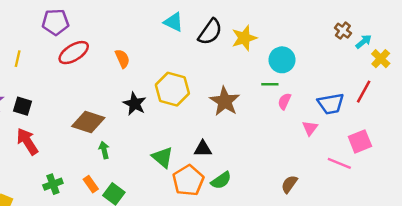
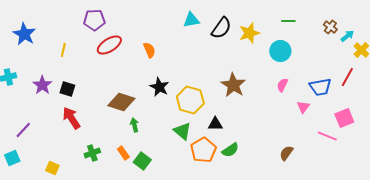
cyan triangle: (174, 22) -> (191, 20), turned -36
green line: (270, 84) -> (288, 21), moved
yellow hexagon: (172, 89) -> (190, 100), moved

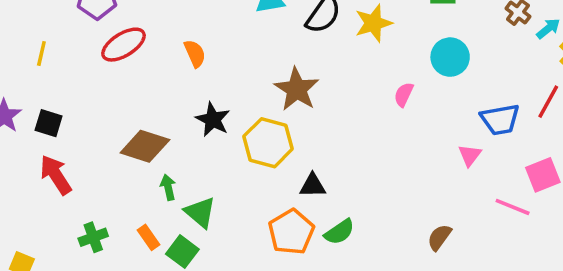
cyan circle: (280, 51) -> (450, 57), moved
brown star: (233, 85) -> (297, 89), moved
pink semicircle: (282, 85) -> (404, 95), moved
green triangle: (182, 131) -> (200, 212), moved

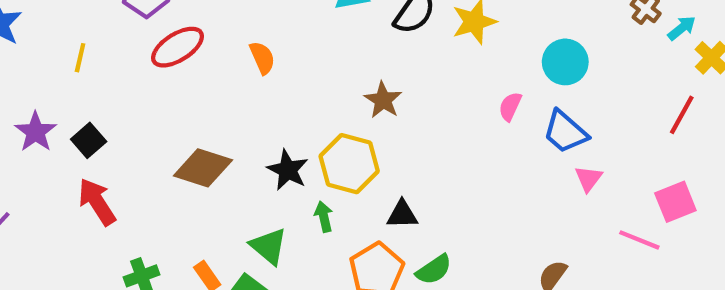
brown star: (297, 89) -> (383, 100), size x0.7
black star: (213, 120) -> (288, 170), moved
blue trapezoid: (500, 120) -> (565, 132), moved, turned 51
black square: (49, 123) -> (89, 140), turned 32
green arrow: (168, 187) -> (324, 217), moved

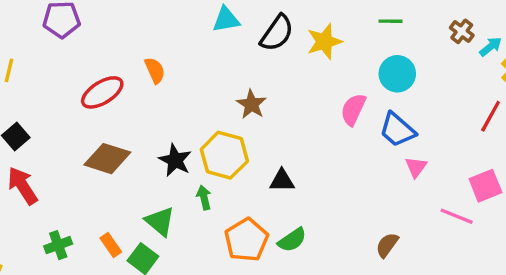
red ellipse: (178, 47) -> (102, 92), moved
pink semicircle: (510, 106) -> (353, 109), size x1.4
black triangle: (402, 214) -> (282, 181), moved

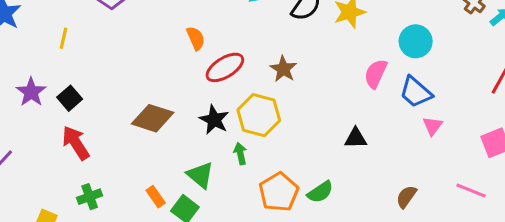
red ellipse: (102, 92) -> (225, 67), moved
black triangle: (282, 181) -> (356, 138), moved
pink line: (457, 216) -> (471, 190), moved
green cross: (58, 245) -> (90, 197), moved

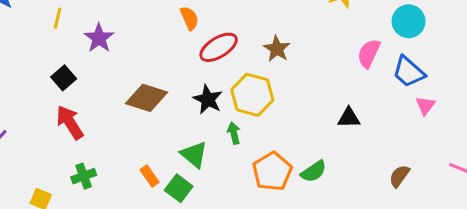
purple star: (31, 92) -> (99, 38), moved

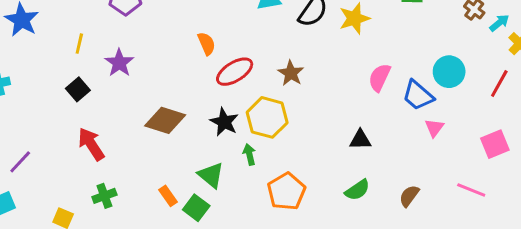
cyan circle: (409, 21) -> (449, 72), moved
black square: (64, 78) -> (78, 89), moved
green semicircle: (314, 171) -> (357, 190), moved

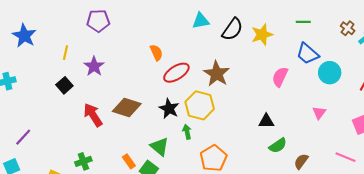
brown star: (291, 73) -> (217, 74), size x1.4
blue trapezoid: (418, 95) -> (307, 54), moved
red arrow: (91, 144) -> (93, 115), moved
green semicircle: (357, 190) -> (278, 146), moved

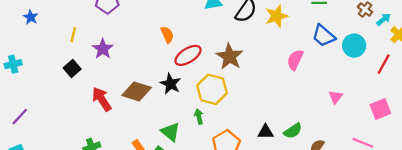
blue star: (24, 36) -> (31, 17), size x0.6
cyan circle: (330, 73) -> (354, 46), moved
black star: (169, 109) -> (170, 84), moved
black triangle: (266, 121) -> (266, 132), moved
purple line: (23, 137) -> (20, 117), moved

